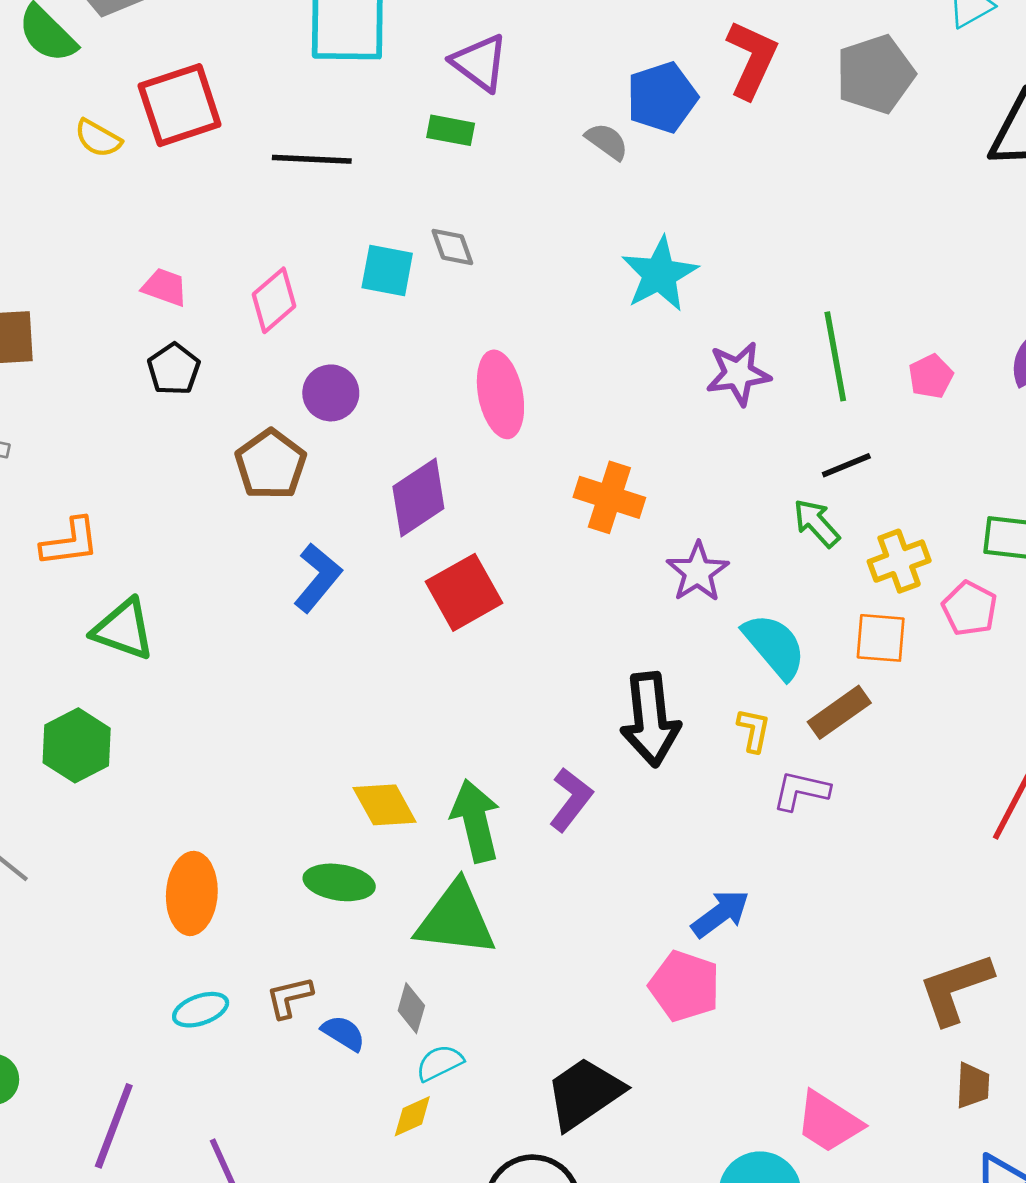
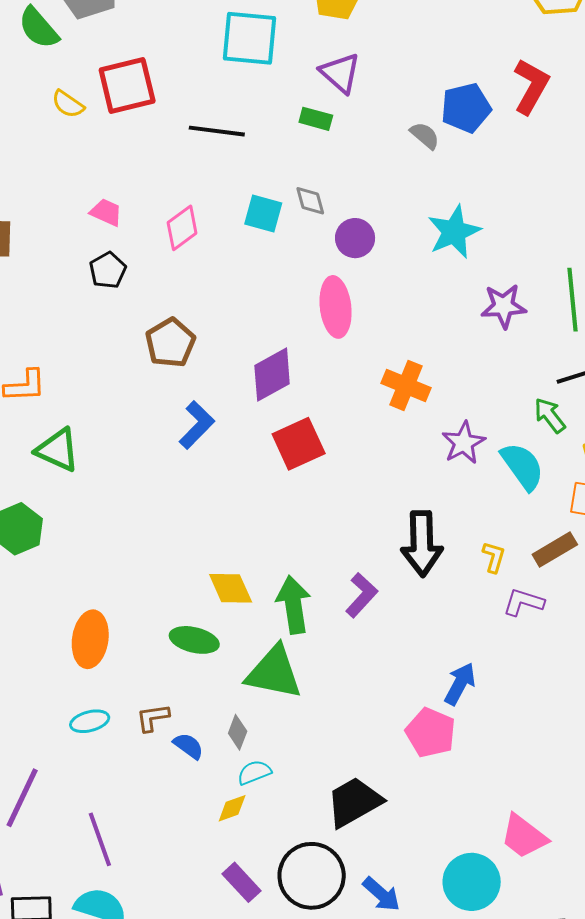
purple circle: (331, 393) -> (355, 238), moved
cyan semicircle: (774, 646) -> (522, 466), moved
blue arrow: (720, 914) -> (460, 684), turned -30

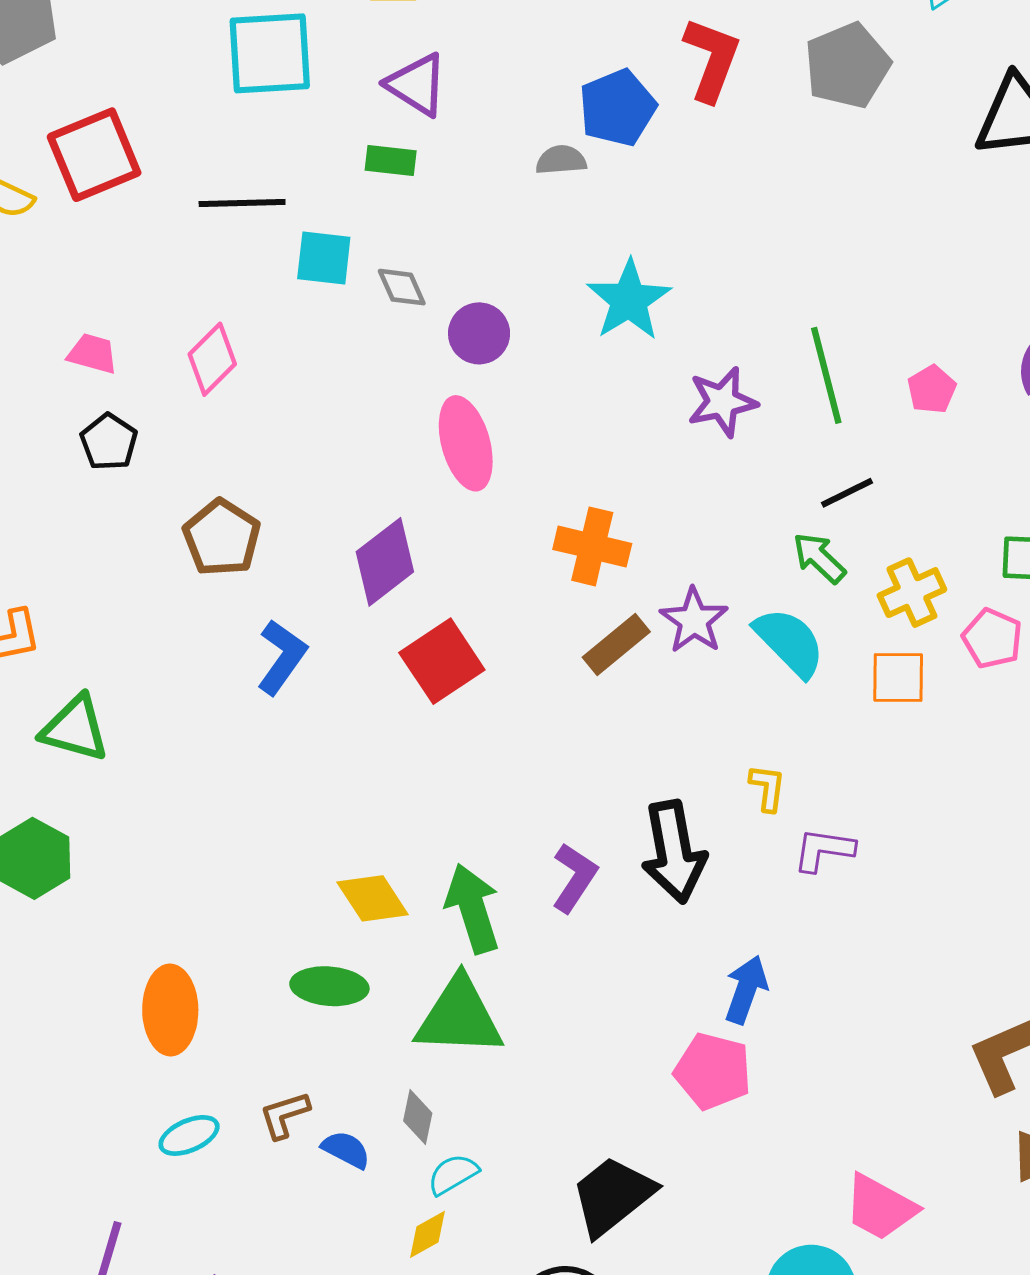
gray semicircle: (425, 136) -> (561, 160), turned -36
cyan square: (263, 213) -> (324, 258), moved
black arrow: (422, 544) -> (674, 852), moved
brown rectangle: (555, 549) -> (616, 645), moved

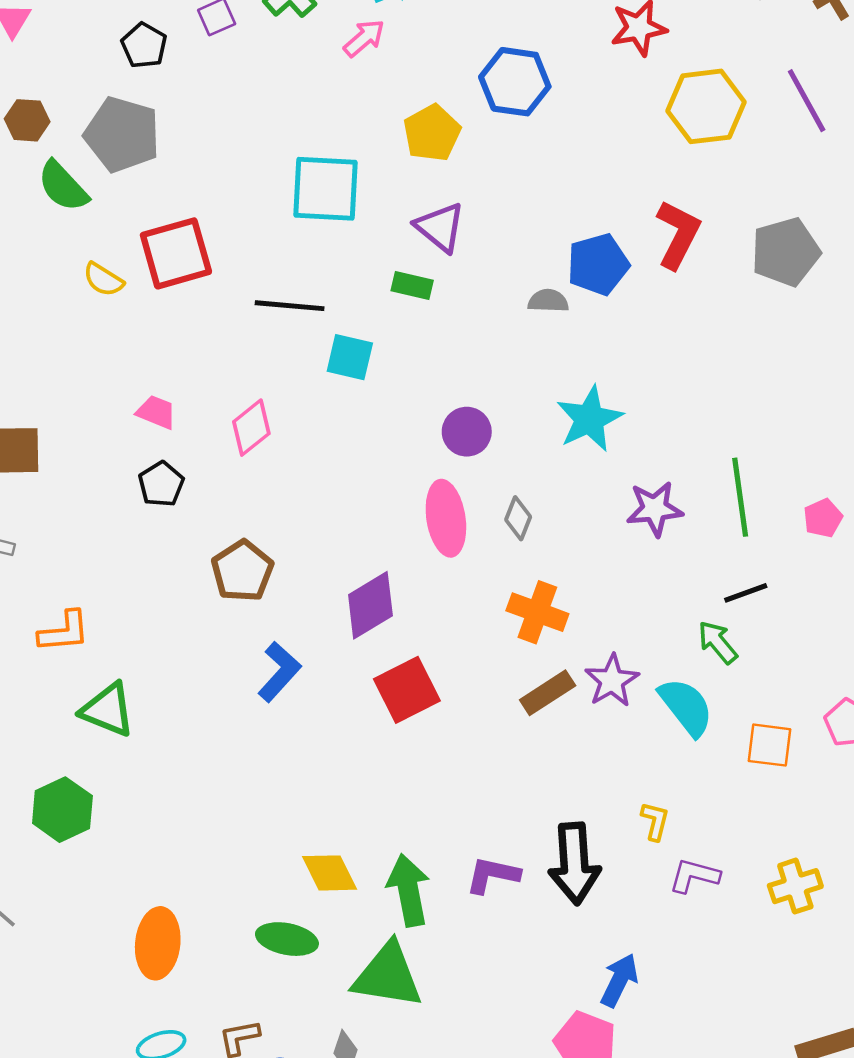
gray diamond: (402, 287) -> (518, 518), moved, turned 39
yellow cross: (912, 593) -> (795, 886), moved
purple L-shape: (574, 878) -> (493, 875), turned -118

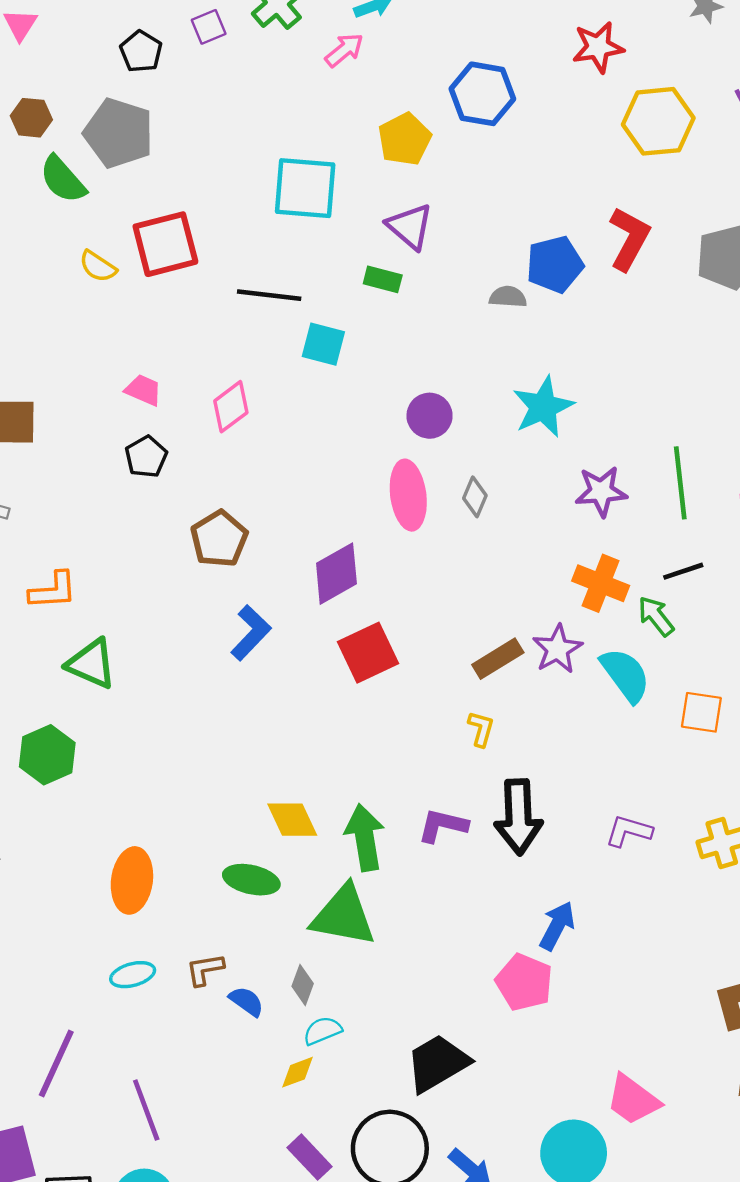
orange cross: (537, 612) -> (601, 583), moved
yellow L-shape: (655, 821) -> (481, 729), moved

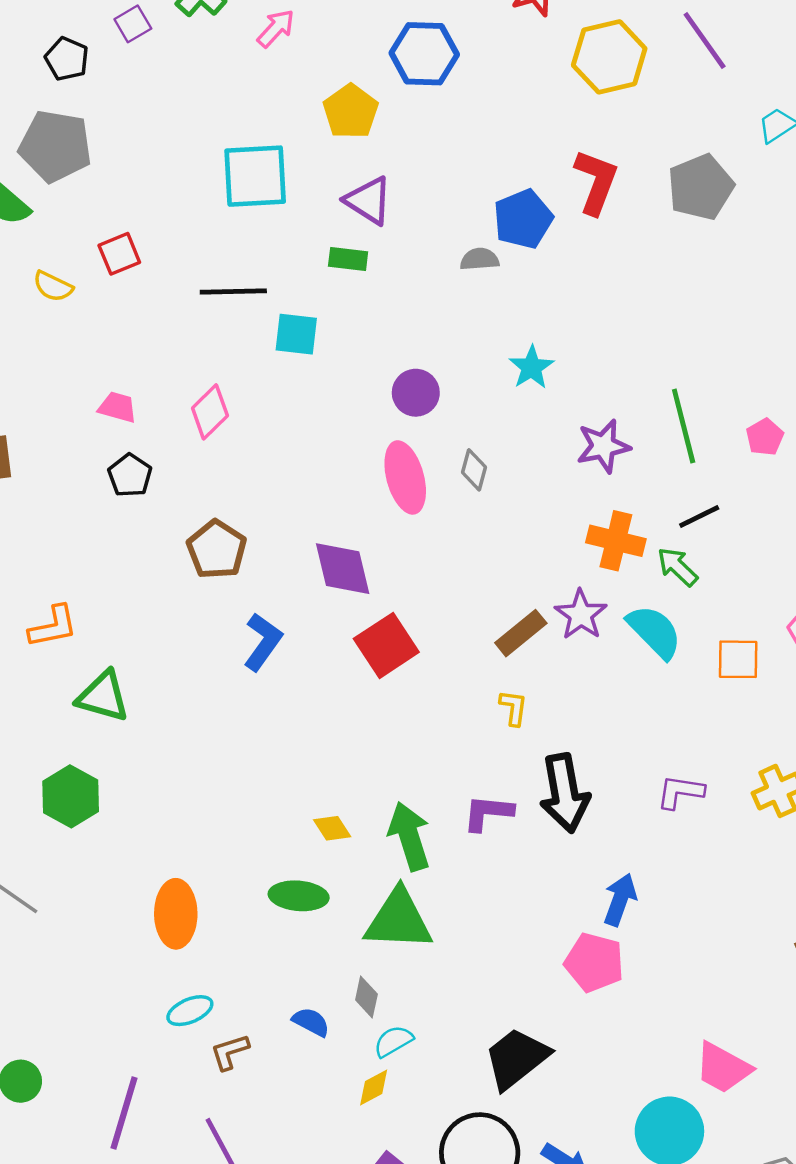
red square: (165, 244) -> (119, 254), size x0.6
cyan star: (543, 407) -> (531, 367), size x0.7
purple diamond: (336, 574) -> (343, 569), turned -66
yellow diamond: (292, 820) -> (332, 828), size x0.7
brown L-shape: (205, 969) -> (230, 1052), moved

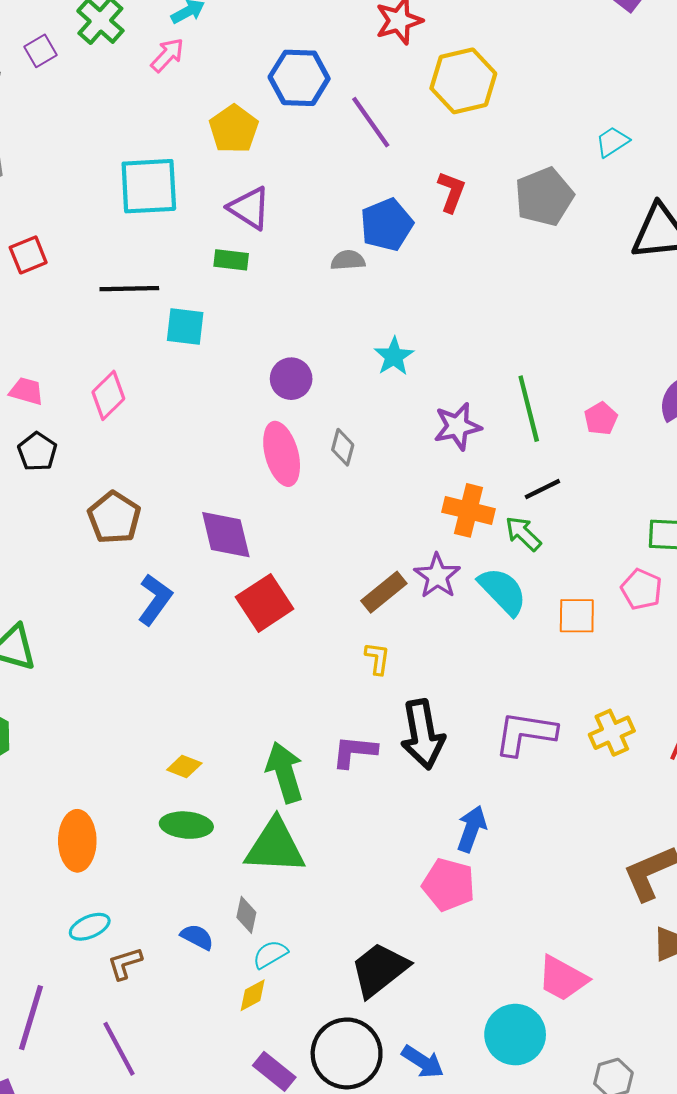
purple line: (705, 41) -> (371, 122), moved
red L-shape: (596, 182) -> (451, 192), size x0.7
purple L-shape: (680, 792) -> (525, 733), size x1.5
yellow diamond: (332, 828) -> (184, 766), moved, turned -36

